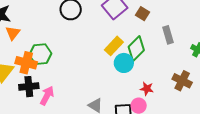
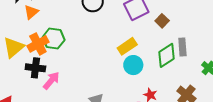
green diamond: (136, 49) -> (166, 55), moved
orange cross: (26, 63) -> (38, 44), turned 35

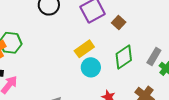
gray rectangle: (182, 47) -> (154, 57), moved, turned 36

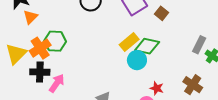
green diamond: (124, 57) -> (147, 46), moved, turned 50

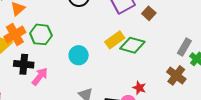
orange cross: (40, 48) -> (15, 35), moved
cyan circle: (137, 60) -> (79, 55), moved
brown cross: (193, 85) -> (176, 75), moved

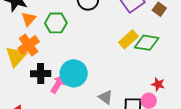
green hexagon: (41, 34) -> (56, 23), moved
cyan circle: (79, 55) -> (74, 73), moved, size x1.4

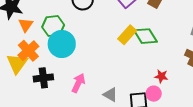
green diamond: (147, 43) -> (145, 36), turned 55
cyan circle: (74, 73) -> (62, 44), moved
pink arrow: (58, 84) -> (78, 83), moved

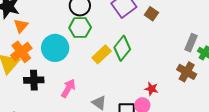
green hexagon: (53, 26) -> (80, 28), moved
yellow rectangle: (127, 35) -> (102, 54), moved
green diamond: (145, 36) -> (122, 48), moved, turned 65

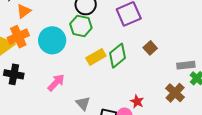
brown square: (151, 14) -> (150, 48), moved
gray rectangle: (191, 43) -> (186, 65), turned 48
black cross: (34, 80) -> (14, 74), moved

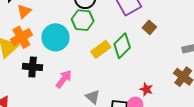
brown square: (150, 48) -> (149, 27), moved
black cross: (14, 74) -> (33, 67), moved

